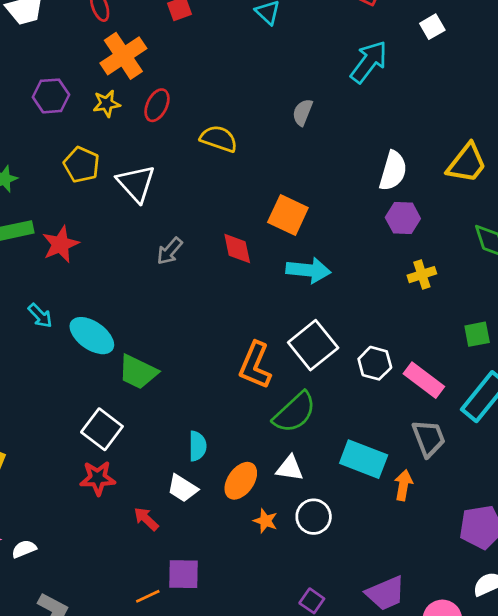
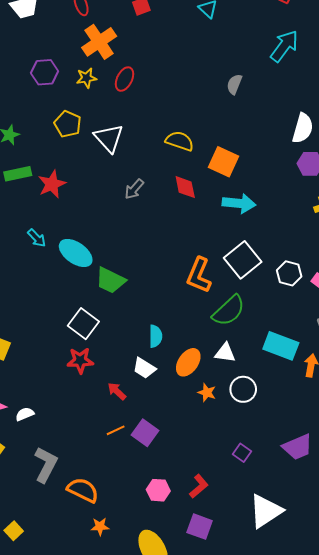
yellow semicircle: (219, 139) -> (180, 141), moved
purple square: (183, 574) -> (145, 433), turned 35
orange line: (148, 596) -> (116, 430), moved

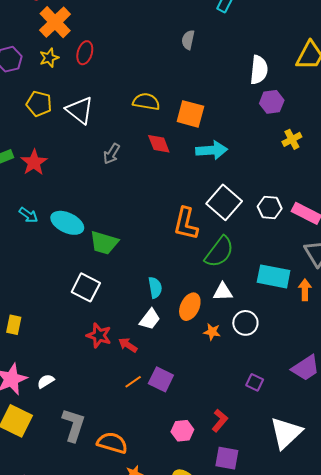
red star: (80, 360) -> (99, 336), moved, turned 30
white trapezoid: (144, 368) -> (150, 319), turned -75

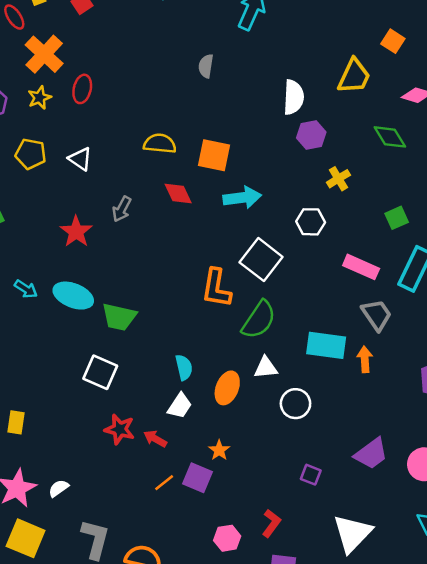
white triangle: (80, 110) -> (80, 159), size x0.7
red star: (34, 162) -> (76, 232), moved
white hexagon: (270, 207) -> (311, 222), moved
orange star: (212, 332) -> (219, 450), moved, turned 30

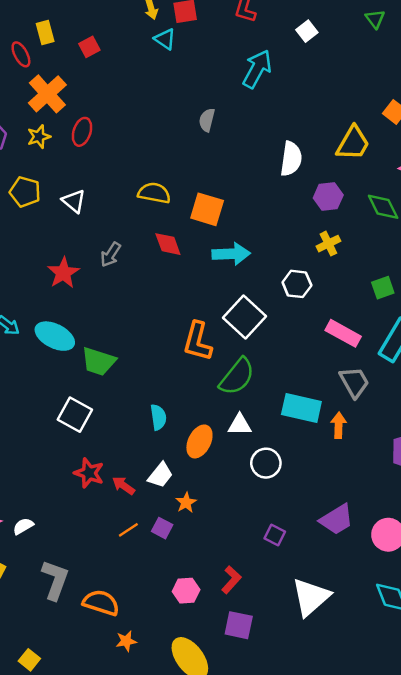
purple hexagon: (311, 135) -> (328, 196), moved
white trapezoid: (180, 406) -> (160, 475), moved
purple square: (198, 478) -> (162, 528), size x0.7

